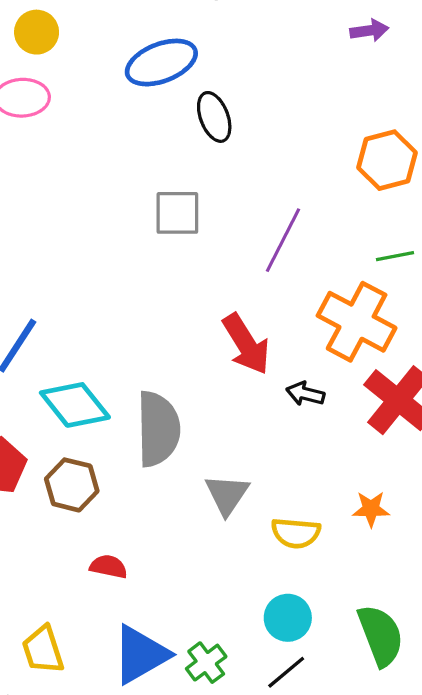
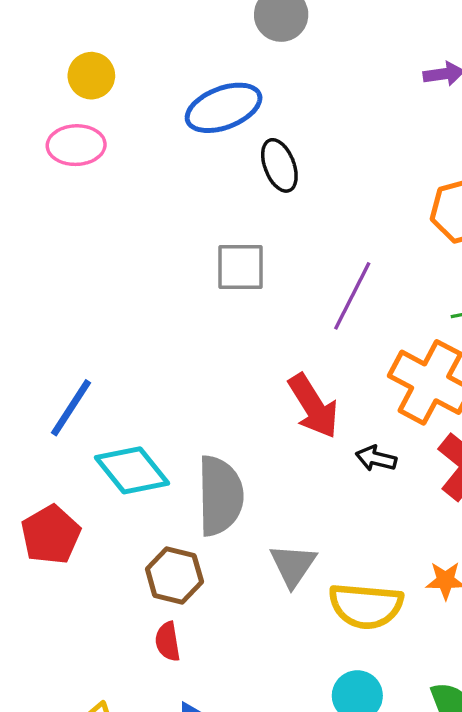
brown hexagon: (72, 485) -> (174, 575), moved
yellow semicircle: (296, 533) -> (366, 606), size x1.4
red semicircle: (109, 567) -> (168, 641), turned -111

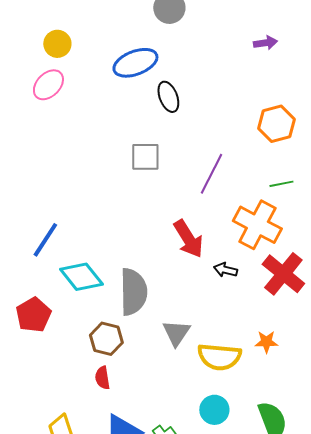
pink ellipse: (76, 145) -> (48, 85), turned -44

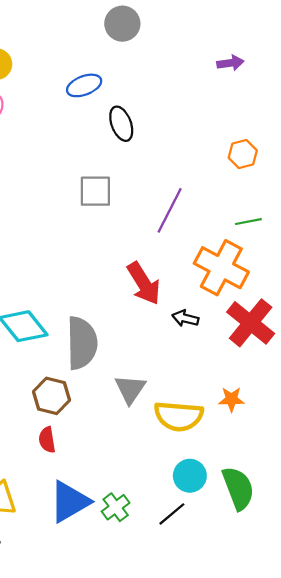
blue ellipse: (135, 63) -> (84, 85), size x0.7
orange hexagon: (276, 124) -> (243, 154), size x0.7
cyan circle: (214, 410) -> (190, 476), moved

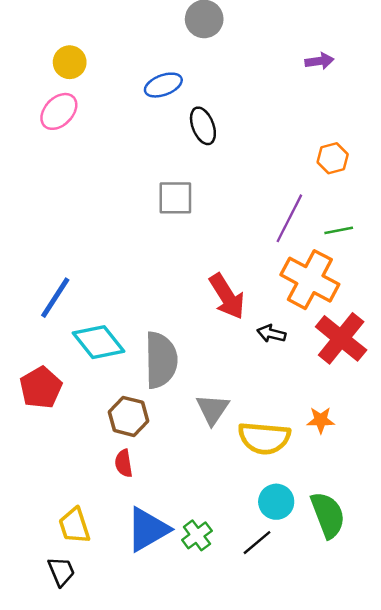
purple line: (170, 210) -> (289, 218), moved

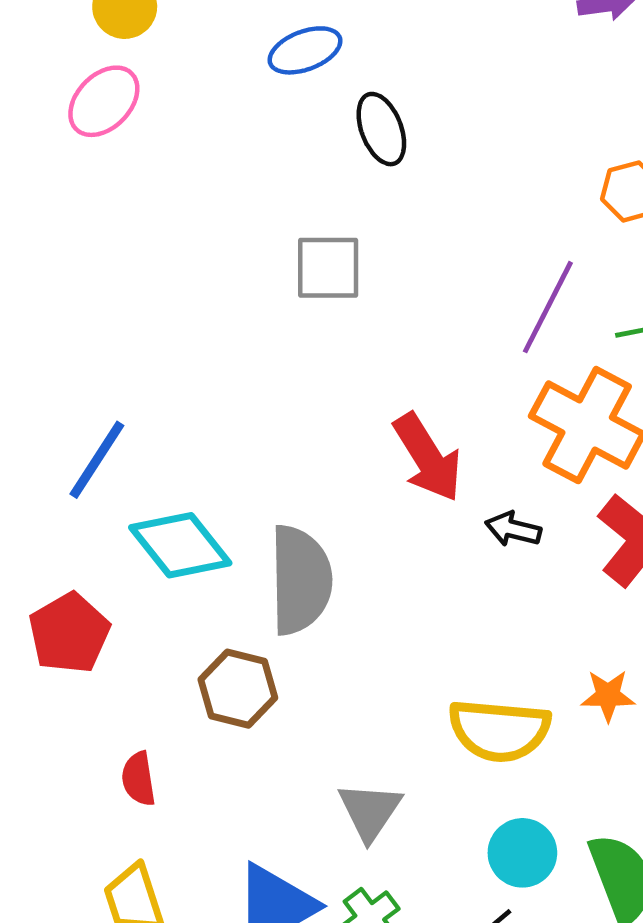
gray triangle: (213, 409) -> (370, 811), moved
red semicircle: (124, 463) -> (139, 779), moved

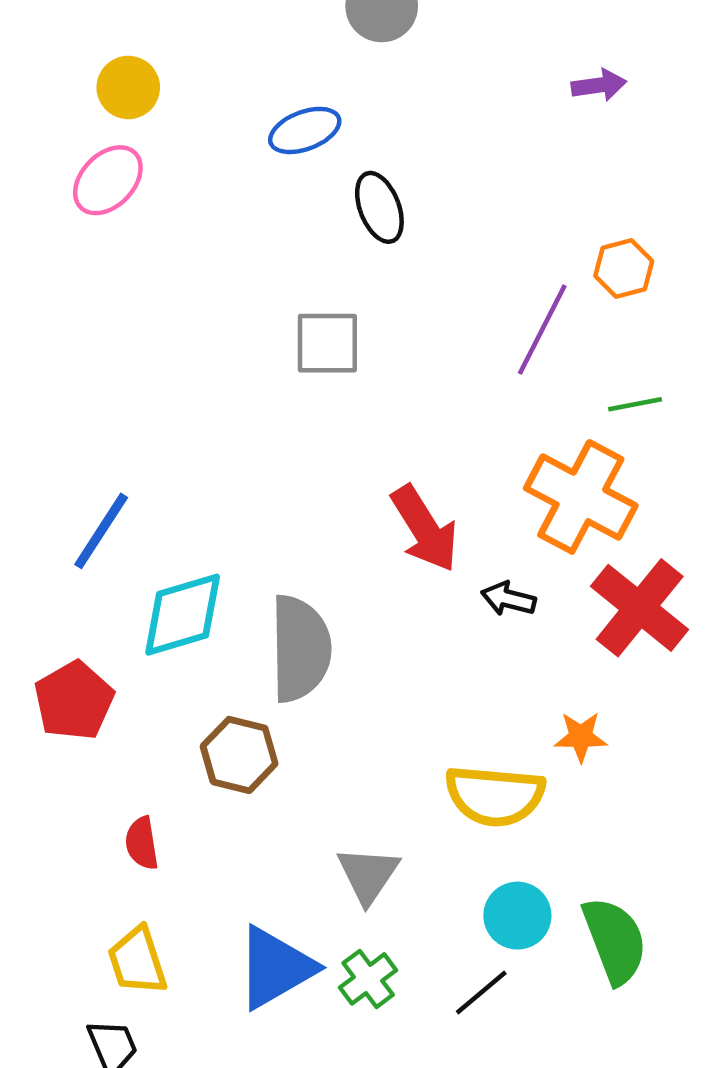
purple line: (548, 307) -> (542, 330), moved
cyan diamond: (180, 545) -> (183, 615), turned -68
orange star: (608, 696) -> (581, 737), moved

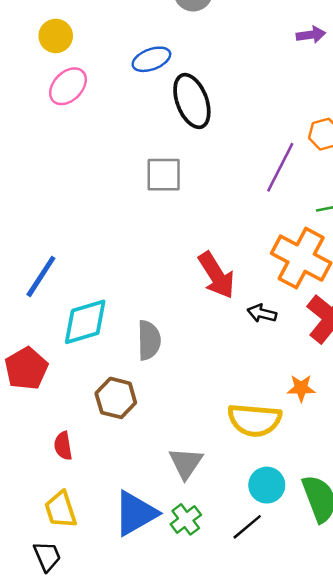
pink ellipse: (108, 180) -> (68, 86), moved
black ellipse: (379, 207) -> (192, 101), size x1.4
gray semicircle: (300, 649) -> (149, 340), size x0.7

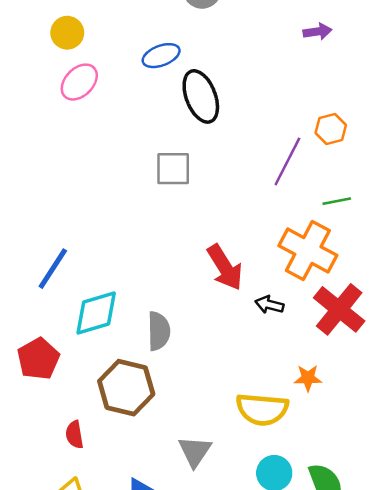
brown hexagon: (116, 398) -> (126, 388), size x1.4

